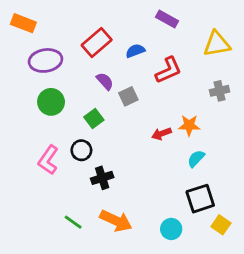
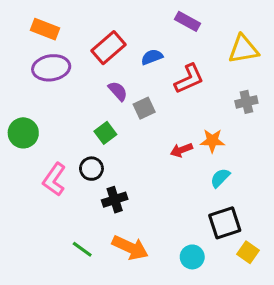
orange rectangle: (23, 23) -> (45, 29), moved
green circle: (51, 102) -> (23, 133), moved

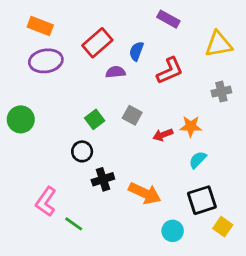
blue semicircle: (152, 57) -> (136, 51), turned -48
purple semicircle: (118, 91) -> (115, 72), moved, turned -54
gray square: (144, 108) -> (132, 115), moved, turned -36
pink L-shape: (54, 179) -> (46, 202), moved
orange arrow: (130, 248) -> (145, 193), moved

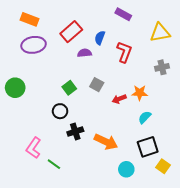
red L-shape: (170, 71) -> (124, 52), turned -45

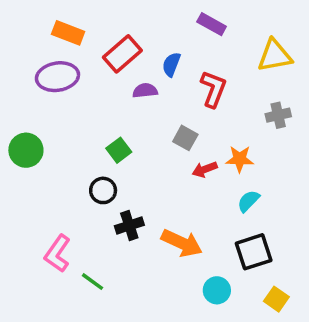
orange rectangle: (29, 19) -> (68, 33), moved
gray square: (97, 85) -> (185, 138), moved
yellow square: (163, 166) -> (276, 299), moved

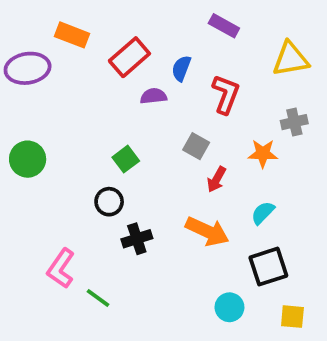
purple ellipse: (57, 77) -> (28, 68), moved
orange star: (240, 159) -> (263, 154), moved
red arrow: (205, 169) -> (217, 179), turned -40
orange arrow: (182, 243) -> (207, 231), moved
yellow square: (276, 299) -> (292, 317), turned -30

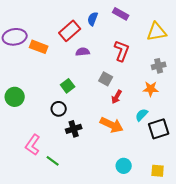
orange rectangle: (72, 35) -> (39, 47), moved
blue semicircle: (181, 68) -> (93, 19), moved
orange star: (263, 154) -> (151, 89), moved
green circle: (28, 159) -> (15, 97), moved
black square: (268, 267) -> (159, 129), moved

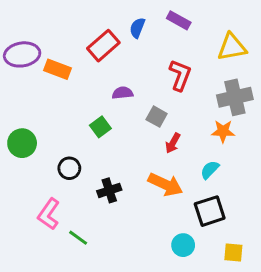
purple semicircle: (83, 52) -> (123, 93), moved
gray cross: (159, 66) -> (235, 97), size x1.6
black circle: (59, 109) -> (69, 168), moved
black square: (159, 129) -> (210, 211), moved

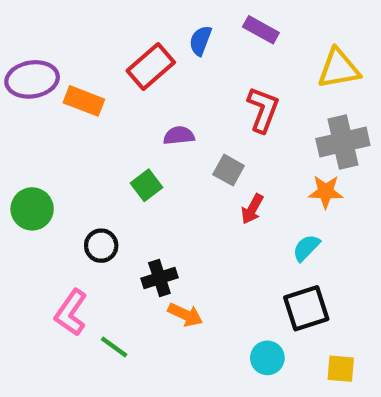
orange arrow: (165, 185) -> (185, 315), moved, size x0.7

